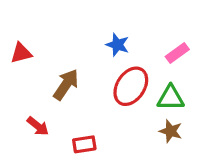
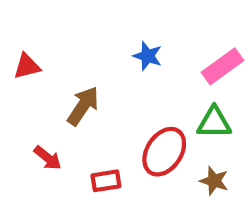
pink rectangle: (177, 53) -> (222, 66), size x1.4
red ellipse: (131, 86) -> (164, 152), moved
brown star: (171, 131) -> (214, 181), moved

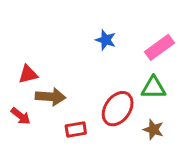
red triangle: (27, 66) -> (28, 74), moved
brown arrow: (83, 106) -> (50, 97), moved, turned 60
red arrow: (48, 158) -> (21, 116), moved

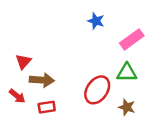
blue star: (106, 40) -> (96, 21), moved
red triangle: (28, 74) -> (23, 62), turned -35
red rectangle: (76, 130) -> (47, 107), moved

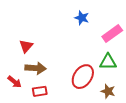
red triangle: (23, 62) -> (26, 46), moved

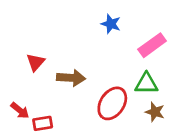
brown arrow: (36, 68) -> (71, 78), moved
red rectangle: (40, 91) -> (43, 123), moved
brown star: (108, 91) -> (155, 112), moved

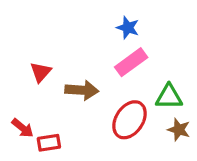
pink rectangle: (152, 45) -> (131, 62), moved

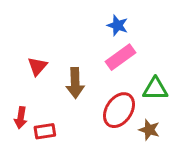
brown arrow: (82, 90) -> (75, 83), turned 84
red arrow: (23, 128) -> (21, 118), turned 60
brown star: (179, 130) -> (149, 130), moved

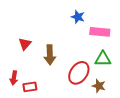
pink rectangle: (121, 57) -> (100, 32), moved, turned 42

